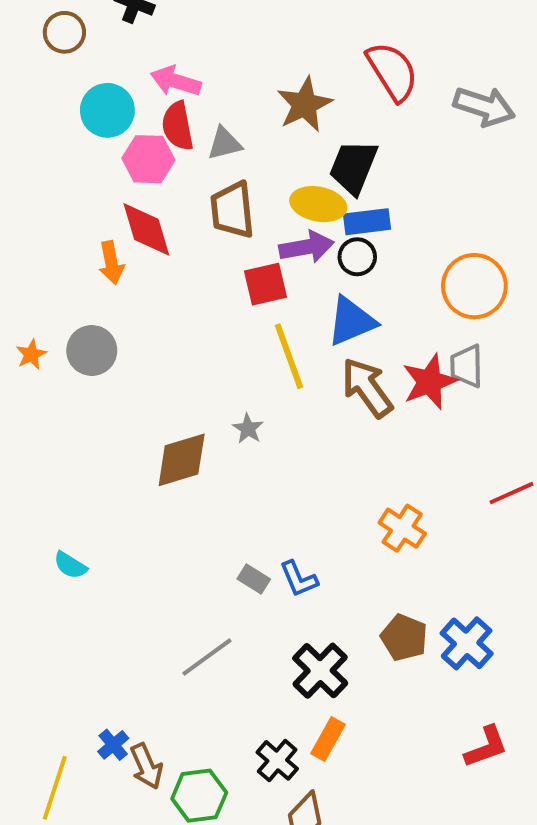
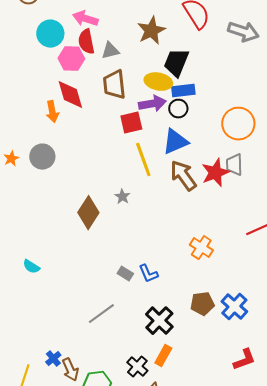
brown diamond: (182, 460) -> (88, 213), turned -40
brown pentagon: (404, 637) -> (202, 304), turned -30

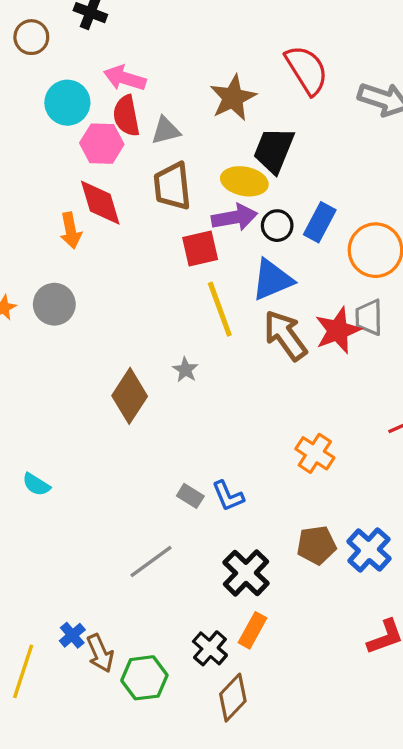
blue rectangle: (183, 91) -> (320, 222), moved, turned -55

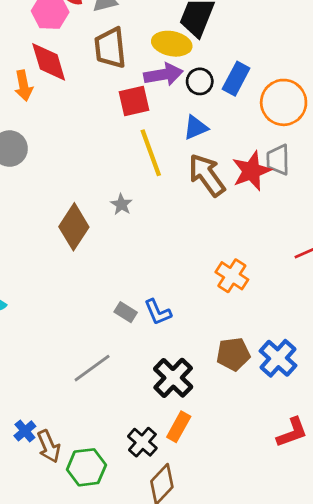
blue triangle: (272, 280) -> (196, 128), size x0.7

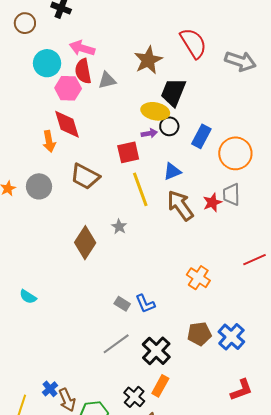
brown trapezoid: (110, 48) -> (85, 176), moved, turned -56
purple arrow: (163, 74) -> (149, 133), size x0.6
black circle: (200, 81) -> (169, 126), moved
red star: (251, 171) -> (212, 202), size x0.7
gray line: (92, 368) -> (116, 344), moved

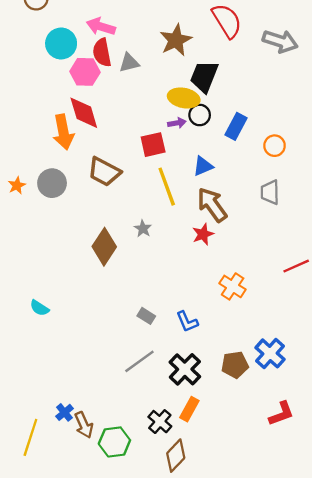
orange arrow: (49, 141) -> (63, 132), size x1.4
orange circle: (235, 153) -> (275, 146), size x0.6
red star: (212, 202) -> (203, 234), moved
blue L-shape: (145, 304) -> (187, 322), moved
brown pentagon: (199, 334) -> (235, 365), moved

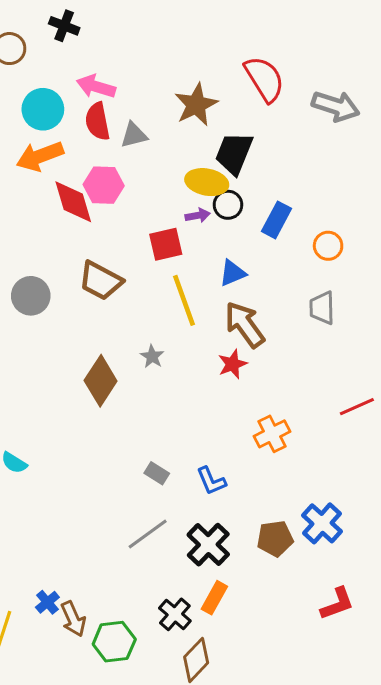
pink hexagon: (85, 72) -> (104, 185), moved
orange arrow: (63, 132) -> (40, 156), moved, turned 80
orange cross: (233, 286) -> (272, 434), turned 30

